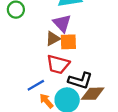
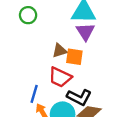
purple triangle: (62, 23) -> (85, 32), moved
blue line: (36, 85) -> (34, 94), turned -54

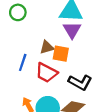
blue line: (34, 94) -> (23, 62), moved
black L-shape: (79, 97) -> (80, 82), moved

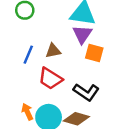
orange square: (61, 54) -> (94, 53), moved
blue line: (23, 62) -> (28, 55), moved

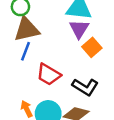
brown triangle: (53, 51) -> (27, 29), moved, size x1.6
orange square: (94, 53) -> (92, 47), turned 36

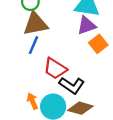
purple triangle: (79, 29) -> (87, 25), turned 36
black L-shape: (85, 87) -> (72, 85), moved

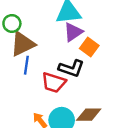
black L-shape: (72, 85) -> (71, 68), moved

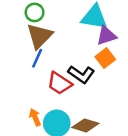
purple triangle: (73, 32) -> (106, 36), moved
brown triangle: (23, 44) -> (40, 36), turned -36

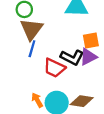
purple triangle: (106, 36) -> (88, 57), moved
orange square: (105, 58) -> (91, 41), turned 35

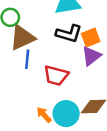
brown triangle: (31, 29) -> (22, 38), turned 40
black L-shape: (72, 57) -> (69, 34), moved

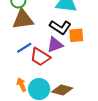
purple triangle: (91, 56) -> (55, 45), moved
blue line: (27, 59) -> (24, 48), moved, turned 35

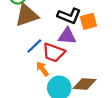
purple triangle: (55, 45) -> (67, 36), turned 36
orange arrow: (21, 85) -> (42, 69), moved

